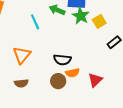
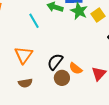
black semicircle: (62, 60) -> (55, 62), moved, turned 126
orange semicircle: (73, 73) -> (76, 68), turned 56

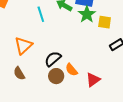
yellow square: (98, 15) -> (105, 22), turned 32
brown semicircle: (25, 83) -> (19, 73), turned 56

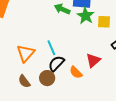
cyan line: (41, 14) -> (51, 48), moved
brown circle: (56, 76) -> (47, 78), moved
red triangle: (93, 80) -> (93, 60), moved

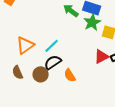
cyan line: (51, 48) -> (52, 46), turned 56
red triangle: (93, 60) -> (101, 57), moved

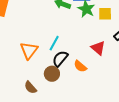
red triangle: (101, 57) -> (98, 48), moved, turned -35
brown semicircle: (18, 72) -> (30, 87), moved

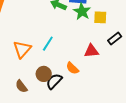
red triangle: (98, 48) -> (91, 51), turned -49
black semicircle: (60, 59) -> (54, 81), moved

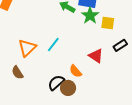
red triangle: (91, 51) -> (96, 56), turned 35
brown circle: (44, 74) -> (68, 88), moved
brown semicircle: (21, 86) -> (17, 73), moved

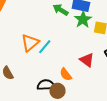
orange triangle: (27, 48) -> (30, 43), moved
black semicircle: (56, 83) -> (46, 85), turned 36

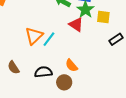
red triangle: (87, 60) -> (76, 25), moved
black semicircle: (46, 85) -> (43, 72), moved

